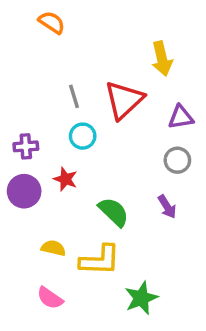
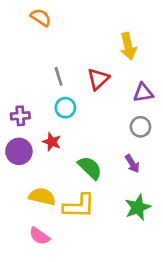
red triangle: (124, 100) -> (98, 79), size x0.7
yellow semicircle: (53, 248) -> (42, 196), size x1.4
green star: (141, 298) -> (138, 207), moved

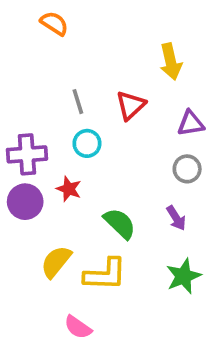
purple cross: (20, 116) -> (27, 154), size x1.5
yellow semicircle: (42, 196) -> (56, 262), turned -64
pink semicircle: (39, 236) -> (78, 327), moved

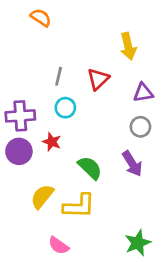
gray line: (78, 102) -> (59, 76), turned 30
purple arrow: (176, 218) -> (132, 164), size x1.4
green star: (183, 276) -> (138, 243), moved

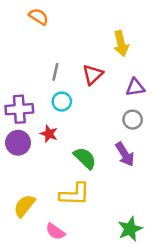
yellow semicircle: (42, 196) -> (24, 206), moved

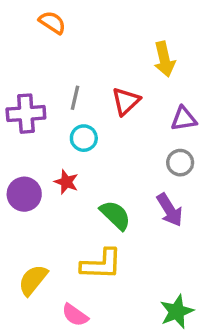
purple cross: (19, 109) -> (26, 114), moved

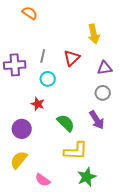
purple circle: (24, 194) -> (22, 129), moved
yellow L-shape: (101, 264) -> (76, 151), moved
green star: (177, 312) -> (87, 177), moved

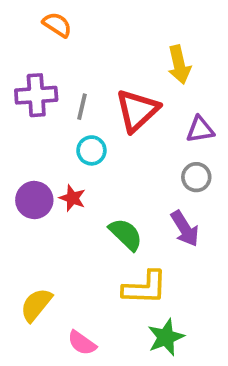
red triangle: (72, 58) -> (137, 110), size x1.4
purple cross: (15, 65) -> (36, 95), moved
purple circle: (22, 129) -> (34, 200), moved

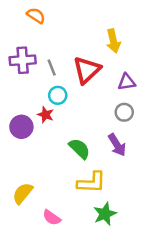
gray line: (82, 107) -> (52, 68), turned -35
red star: (72, 198) -> (46, 115), moved

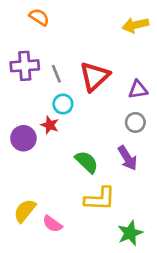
yellow arrow: (113, 41) -> (135, 25), moved, turned 90
green star: (105, 214) -> (130, 233), moved
pink semicircle: (52, 218) -> (52, 224), moved

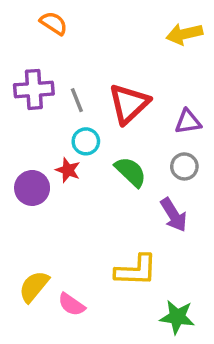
green semicircle: (87, 162) -> (131, 172), moved
green star: (130, 233) -> (177, 317), turned 30

